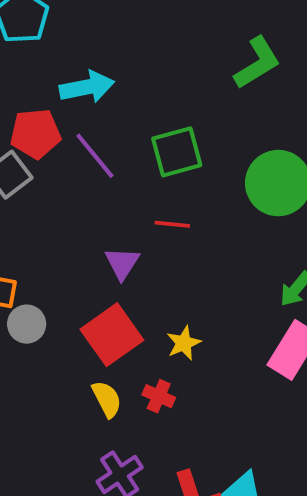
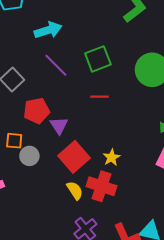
red pentagon: (35, 134) -> (37, 111), moved
purple triangle: (122, 263) -> (59, 125), moved
red cross: (159, 396) -> (102, 186), size x1.8

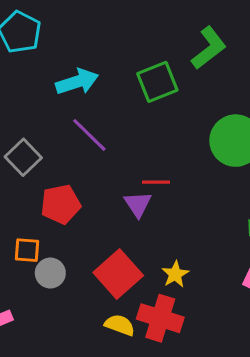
green square: (98, 59) -> (157, 82), moved
purple triangle: (59, 125) -> (138, 204), moved
yellow semicircle: (75, 190) -> (120, 325), turned -36

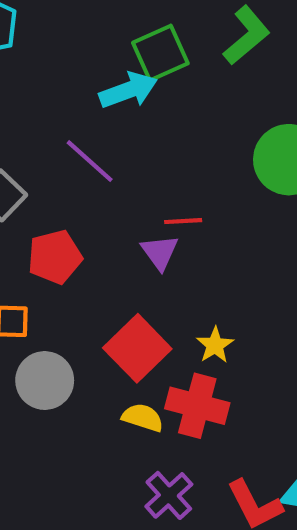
cyan arrow: (77, 82) -> (128, 90), moved
green square: (157, 82) -> (160, 53), moved
gray circle: (50, 273) -> (45, 381), moved, size x1.4

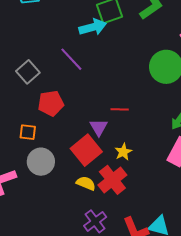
red line: (183, 221) -> (120, 109), moved
purple triangle: (160, 252) -> (99, 127), moved
red cross: (197, 406) -> (112, 180), turned 32

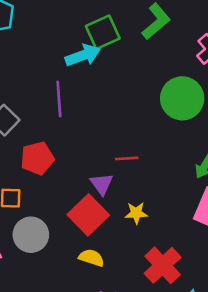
purple line: (71, 59) -> (59, 99), turned 44
yellow star: (123, 152) -> (136, 213), turned 30
red cross: (112, 180) -> (163, 265), moved

